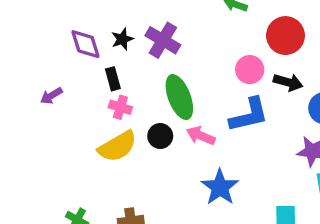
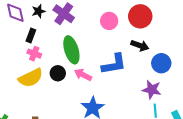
pink circle: (250, 70) -> (109, 21), moved
black rectangle: (113, 79) -> (31, 36), turned 32

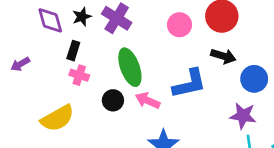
yellow semicircle: (31, 78) -> (57, 118), moved

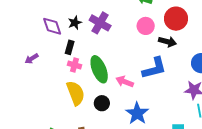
black arrow: (223, 56) -> (167, 42), moved
green ellipse: (130, 67) -> (99, 69), moved
black circle: (113, 100) -> (102, 103), moved
yellow semicircle: (57, 118) -> (76, 93), moved, turned -80

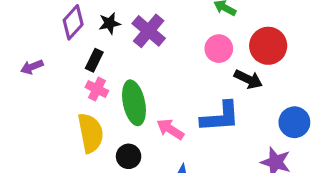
purple diamond: (52, 26) -> (73, 22), turned 50

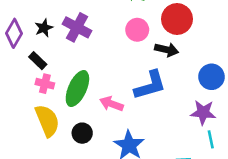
black rectangle: (94, 60) -> (38, 61), turned -60
green ellipse: (134, 103) -> (77, 89), turned 48

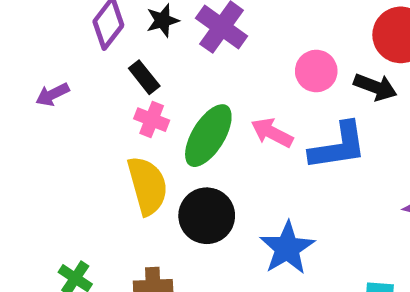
pink circle: (137, 30) -> (316, 71), moved
pink arrow: (111, 104) -> (272, 133), moved
black circle: (82, 133) -> (207, 216), size x1.5

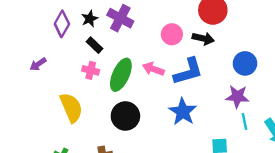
black rectangle: (144, 77) -> (95, 45), moved
yellow semicircle: (147, 186) -> (71, 108), moved
blue star: (287, 248) -> (183, 112), moved

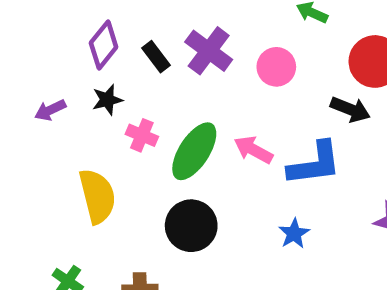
black star: (90, 19) -> (107, 100), moved
pink circle: (172, 34) -> (276, 67), moved
black rectangle: (95, 45) -> (156, 57), moved
blue star: (183, 112) -> (294, 233), size x0.6

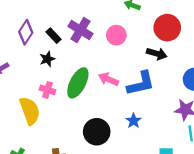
black star: (107, 100) -> (47, 59), moved
pink cross: (142, 135) -> (48, 90), moved
black circle: (191, 226) -> (97, 132), moved

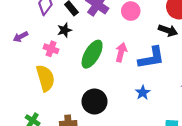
pink arrow: (108, 79) -> (121, 52), turned 78
pink cross: (48, 90) -> (51, 49), moved
black circle: (97, 132) -> (94, 101), moved

